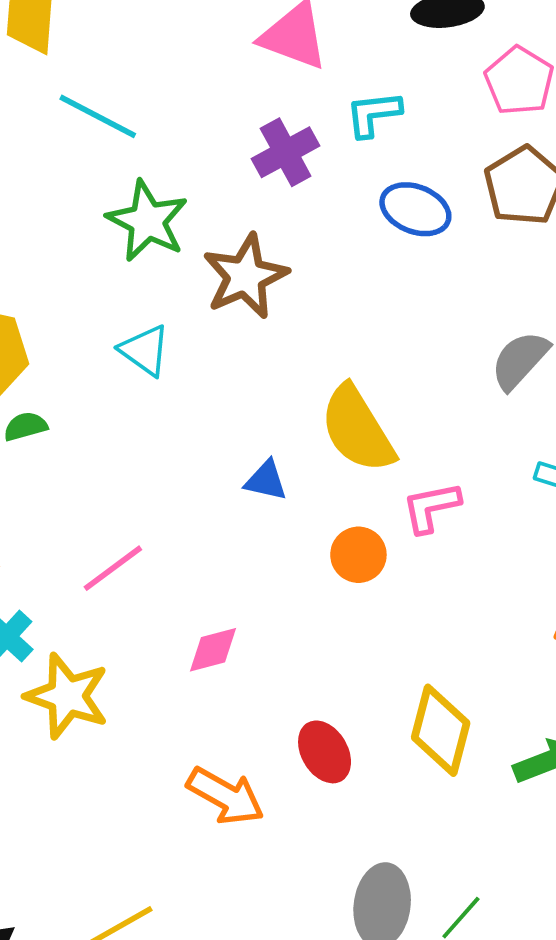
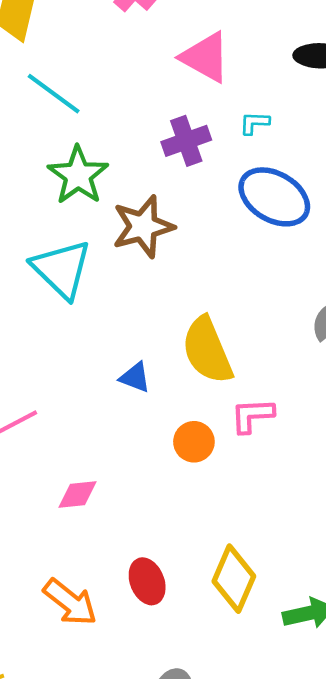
cyan L-shape: (373, 114) -> (254, 123), size x0.7
blue ellipse: (415, 209) -> (274, 197), size x1.4
cyan triangle: (145, 350) -> (62, 269), size x1.6

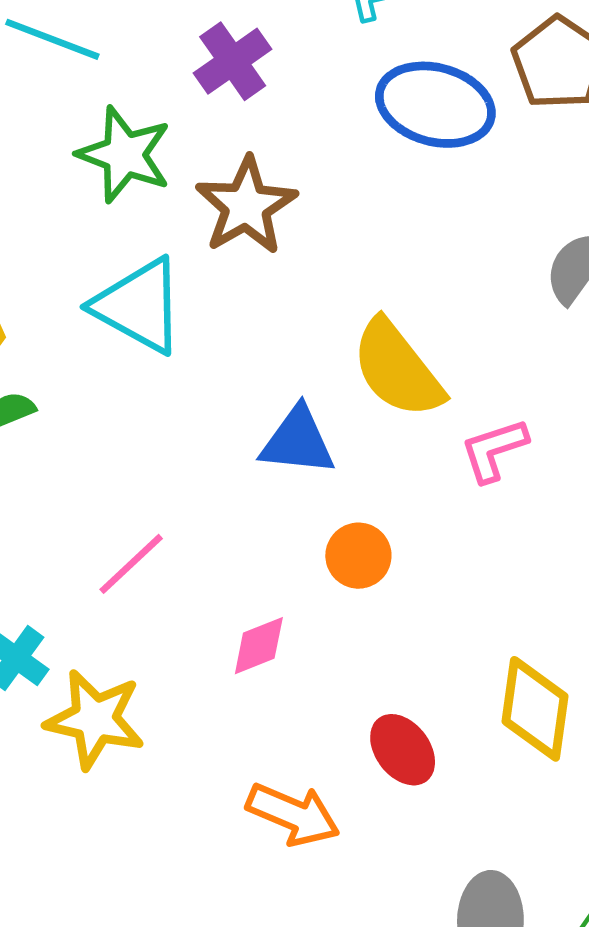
purple cross: (186, 141) -> (233, 61), moved
blue triangle: (135, 377) -> (298, 441), size x1.5
orange circle: (194, 442) -> (358, 556), moved

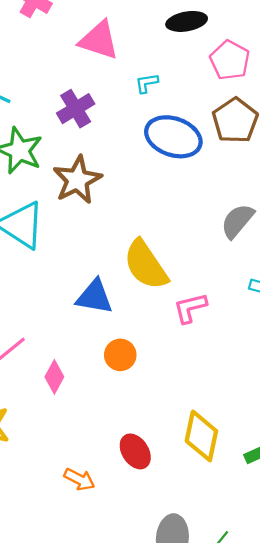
pink diamond: (259, 646) -> (54, 377), moved, turned -44
orange arrow: (293, 814) -> (79, 479), size x0.7

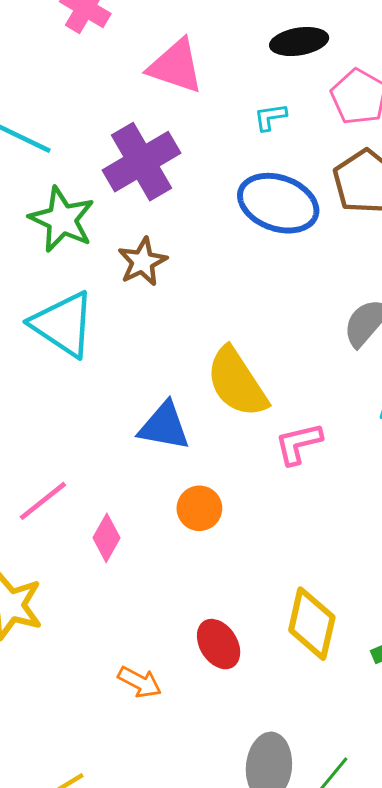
cyan L-shape: (147, 83) -> (270, 117), moved
purple cross: (76, 109) -> (142, 162), size x1.4
brown star: (77, 180) -> (142, 262), size x0.7

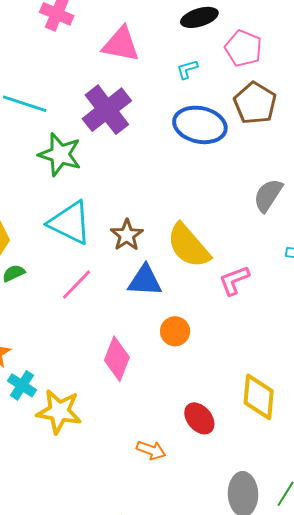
brown star: (142, 262) -> (127, 235), moved
pink line: (43, 501) -> (77, 285), moved
pink diamond: (107, 538) -> (117, 359), size x1.4

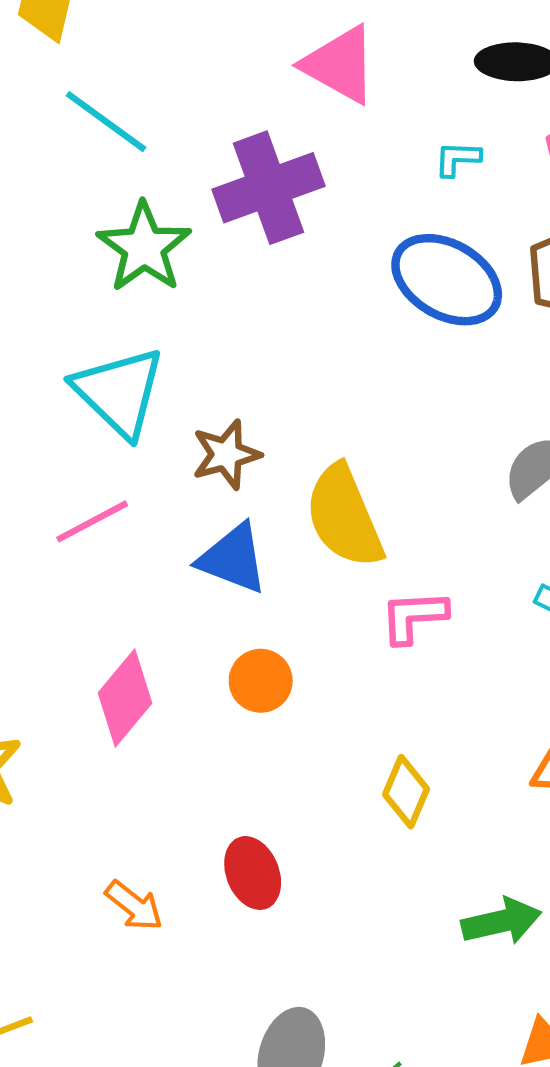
yellow diamond: (259, 397) -> (406, 792), moved, size x0.7

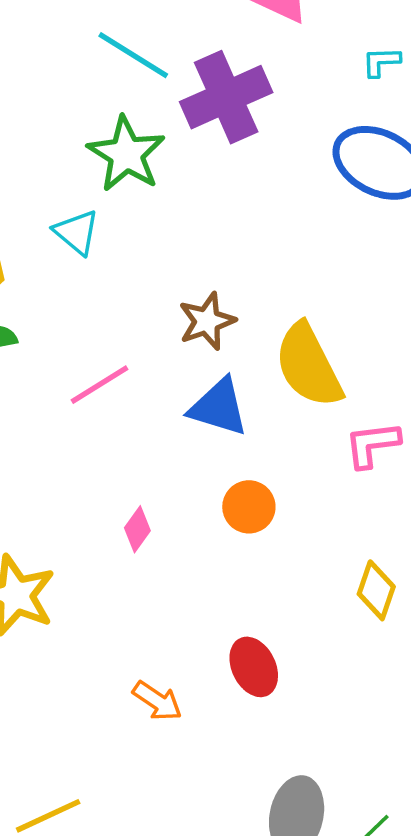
cyan line: (106, 122) -> (133, 55), moved
cyan triangle: (119, 392) -> (76, 232), moved, size x0.6
pink diamond: (125, 698) -> (137, 529), size x0.6

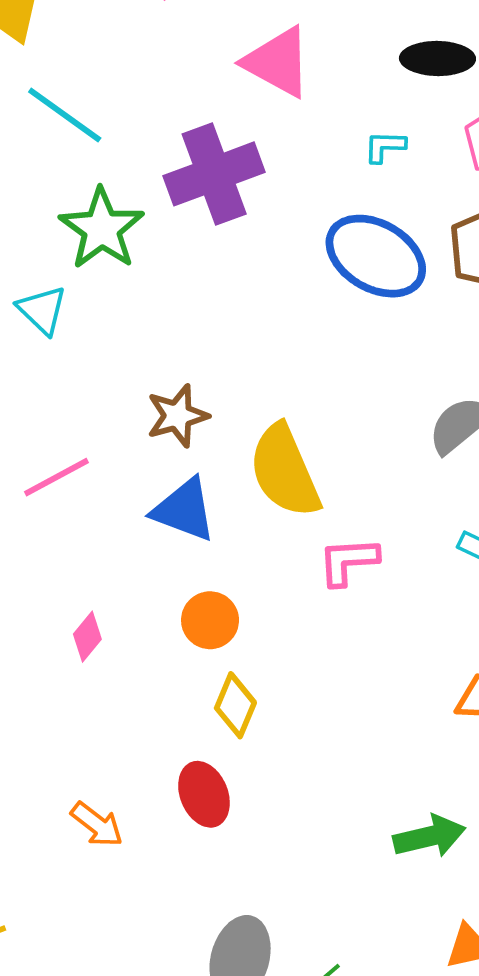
cyan line: (133, 55) -> (65, 115), moved
yellow diamond: (376, 590) -> (235, 705), moved

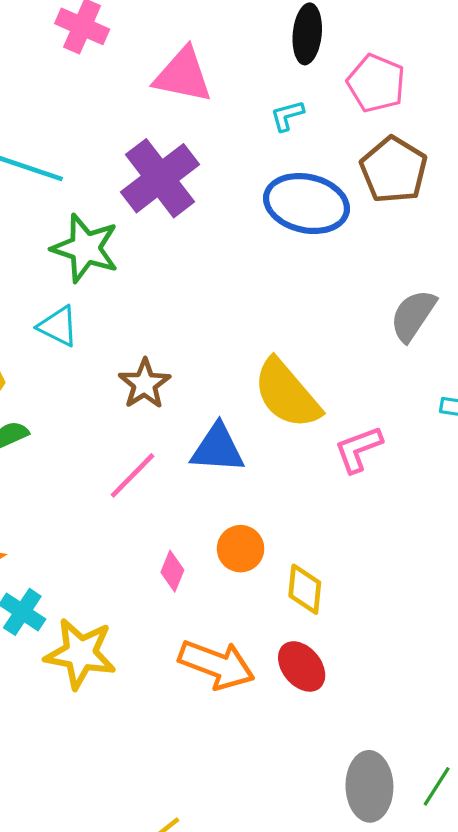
black ellipse: (437, 59) -> (307, 34), turned -68
brown star: (177, 416) -> (144, 384), moved
pink line: (56, 477) -> (132, 475), moved
orange circle: (210, 620) -> (241, 549), moved
orange arrow: (97, 824) -> (217, 665), moved, size x1.6

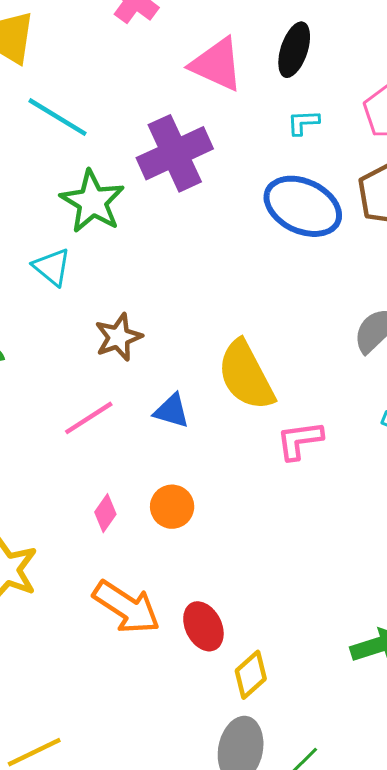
black ellipse: (307, 34) -> (294, 50), moved
blue triangle: (218, 449) -> (172, 411), size x0.7
yellow diamond: (305, 589) -> (251, 675), moved, turned 30

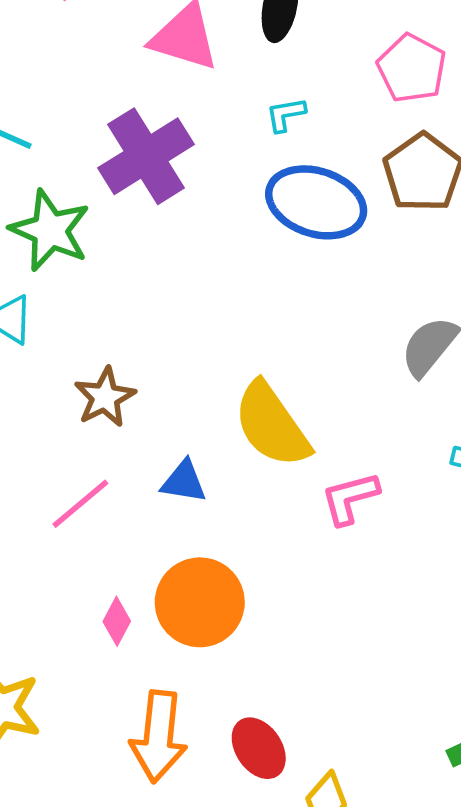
cyan L-shape: (303, 122) -> (286, 115), moved
orange circle: (172, 507) -> (200, 602), size x1.6
orange arrow: (126, 607) -> (159, 736), turned 70

